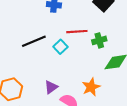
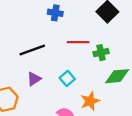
cyan square: (60, 47) -> (67, 78), moved
purple triangle: (51, 87) -> (34, 79), moved

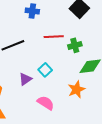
purple triangle: (34, 79) -> (25, 79), moved
orange star: (90, 101) -> (76, 89), moved

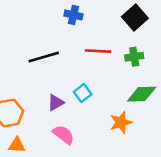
green cross: (75, 45) -> (134, 57), moved
pink semicircle: (46, 103) -> (63, 135), moved

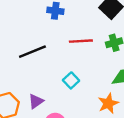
purple triangle: (56, 103) -> (36, 101), moved

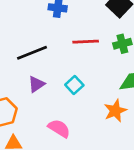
purple triangle: (36, 101) -> (36, 84), moved

